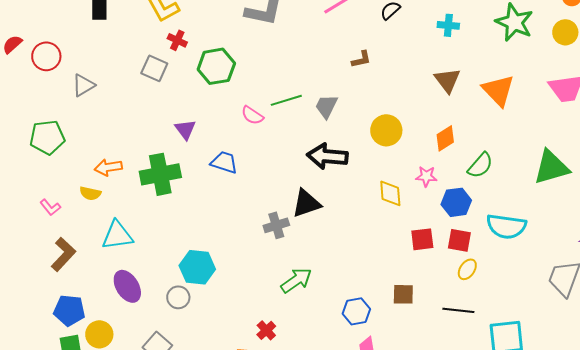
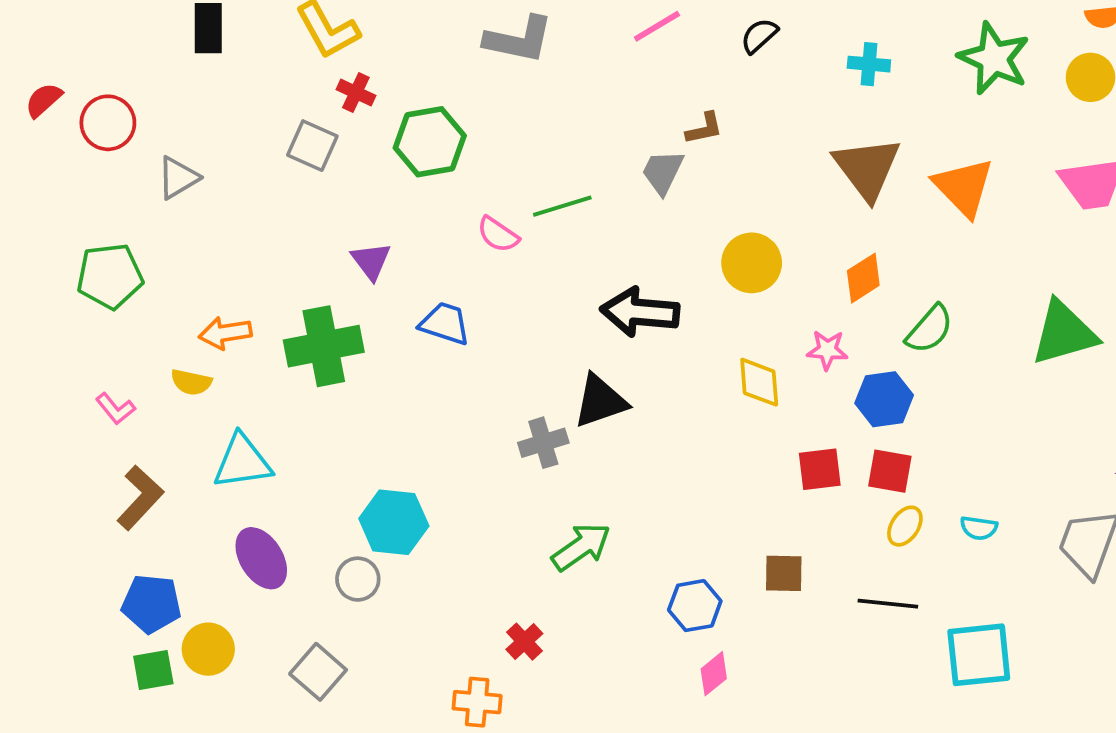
brown triangle: (447, 80) -> (867, 168), size x1.4
gray trapezoid: (326, 106) -> (663, 172), moved
cyan semicircle: (506, 226) -> (979, 528), moved, size x0.5

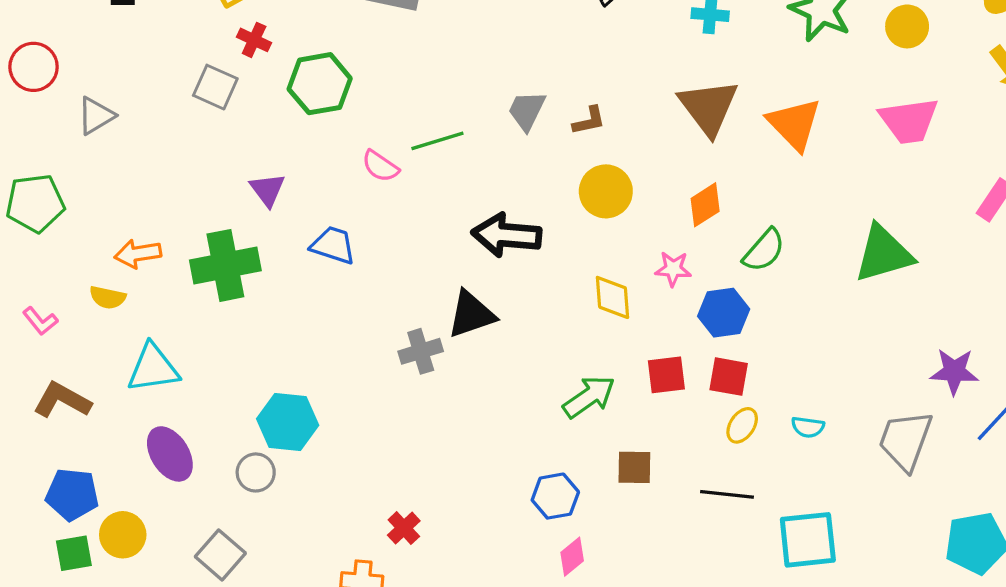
brown L-shape: (704, 128) -> (589, 121), moved
brown L-shape: (140, 498) -> (62, 400), turned -104
green arrow: (581, 547) -> (589, 397), moved

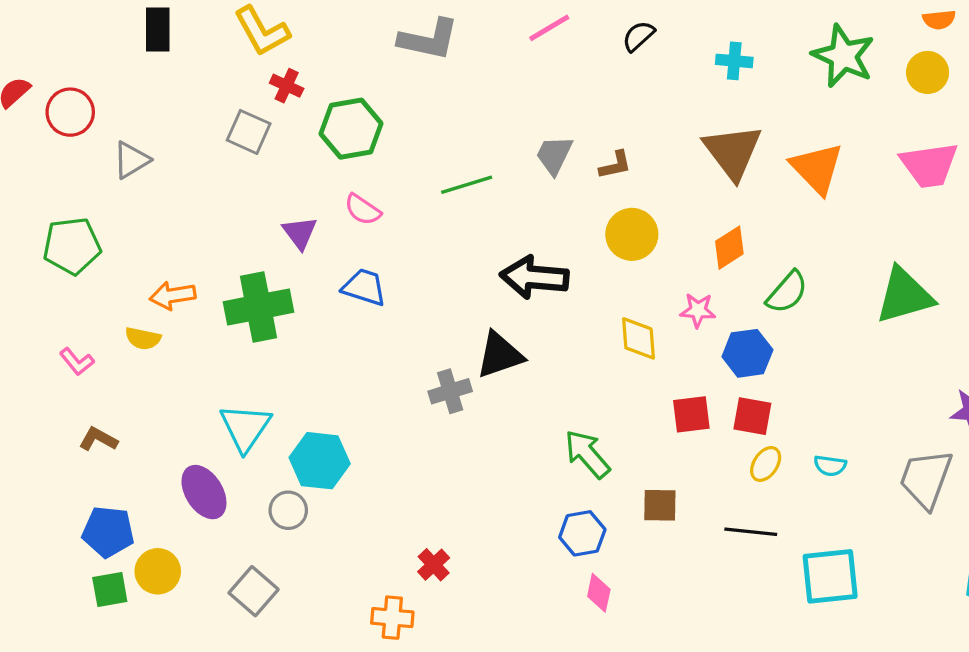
pink semicircle: (380, 166) -> (363, 210), moved
cyan triangle: (153, 368) -> (245, 428), moved, turned -48
green arrow: (589, 397) -> (587, 454), moved, turned -96
brown L-shape: (62, 400) -> (98, 439), size x0.7
pink diamond: (572, 557) -> (599, 593), turned -39

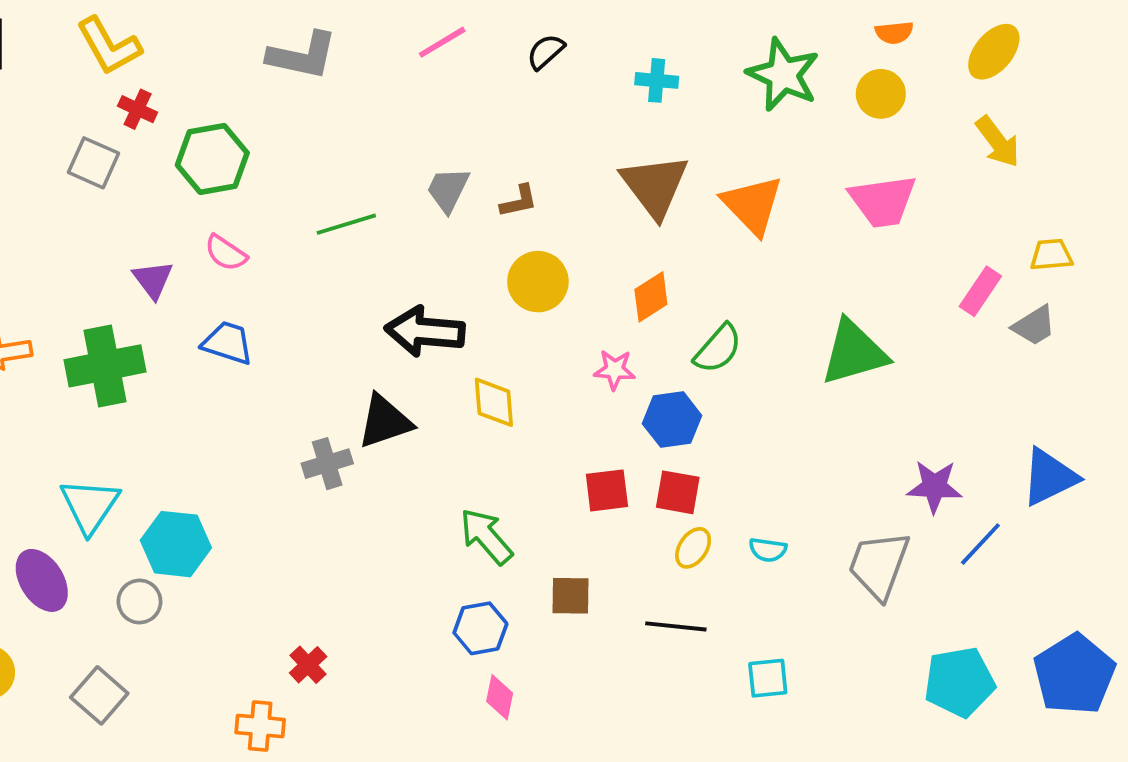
yellow diamond: (638, 338) -> (494, 402), moved
cyan square: (830, 576) -> (768, 678), size x0.6

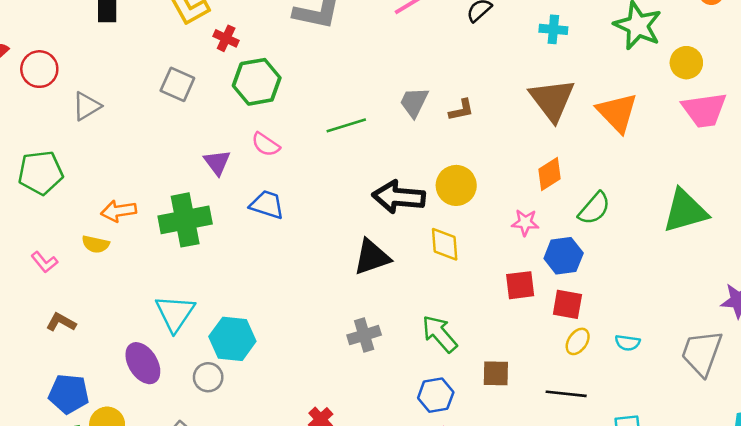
yellow circle: (881, 94) -> (686, 63), moved
red cross: (138, 109) -> (226, 38), moved
yellow circle: (538, 282) -> (456, 185), moved
gray cross: (327, 464) -> (364, 335), moved
red square: (607, 490) -> (520, 285), moved

